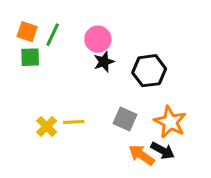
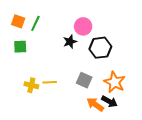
pink circle: (98, 39) -> (83, 26), moved
green square: (30, 57) -> (20, 47), moved
yellow cross: (47, 126) -> (31, 85), turned -32

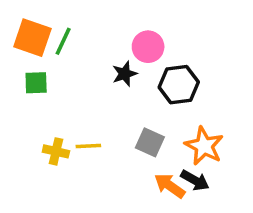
orange square: (18, 21) -> (32, 38), size x1.5

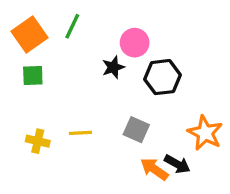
orange square: (32, 38) -> (30, 34), turned 36
green line: (63, 41) -> (72, 26), moved
orange star: (204, 146) -> (205, 133), moved
yellow cross: (56, 151) -> (38, 141), moved

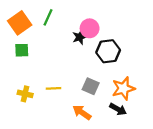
black star: (113, 67) -> (80, 37), moved
orange star: (205, 133) -> (123, 88), moved, turned 30
orange arrow: (154, 169) -> (82, 112), moved

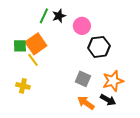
orange square: (20, 23) -> (36, 44), moved
black star: (80, 37) -> (59, 16), moved
yellow line: (53, 88) -> (33, 60), moved, turned 56
orange arrow: (82, 112) -> (86, 103), moved

